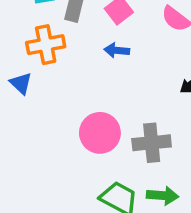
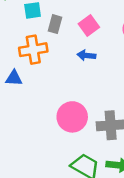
blue triangle: (21, 83) -> (14, 78), turned -42

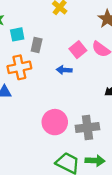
pink square: (89, 25) -> (78, 50), moved

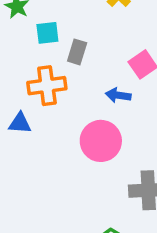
pink circle: (55, 122) -> (101, 141), moved

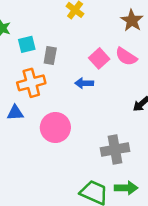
pink circle: (101, 141) -> (55, 127), moved

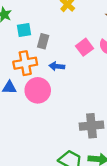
blue arrow: (84, 83) -> (57, 66), moved
pink circle: (55, 127) -> (38, 90), moved

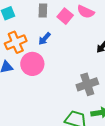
gray rectangle: (43, 41) -> (43, 11), moved
blue arrow: (57, 66) -> (44, 39), turned -40

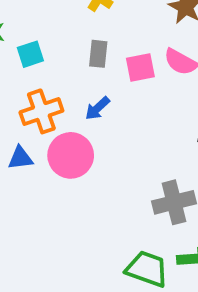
pink square: (65, 16) -> (140, 67), turned 35

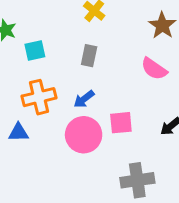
pink square: (140, 67) -> (121, 123), moved
pink circle: (71, 155) -> (84, 135), moved

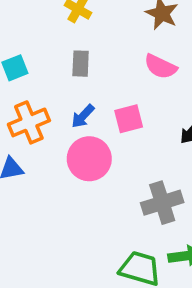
pink square: (121, 123) -> (129, 119), moved

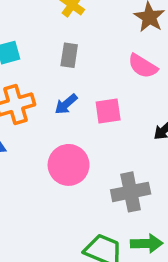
pink circle: (89, 159) -> (69, 165), moved

